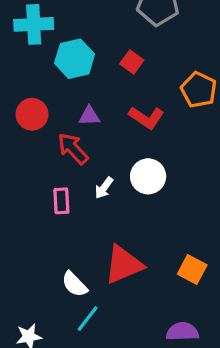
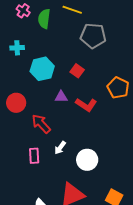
cyan cross: (34, 24) -> (17, 48), size x0.6
purple triangle: (89, 116) -> (61, 97), moved
white circle: (148, 176) -> (87, 160), moved

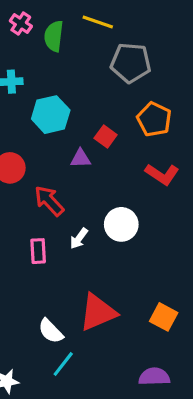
red square: (77, 71) -> (106, 137), moved
orange pentagon: (118, 88) -> (154, 119), moved
red L-shape: (86, 105) -> (162, 174), moved
white circle: (87, 160) -> (121, 224), moved

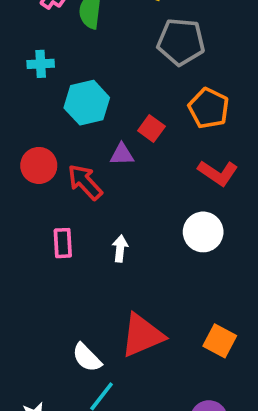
red arrow: (49, 201) -> (85, 182), moved
white circle: (121, 224) -> (203, 232), moved
white arrow: (79, 239) -> (120, 249), turned 150
pink rectangle: (38, 251) -> (63, 243), moved

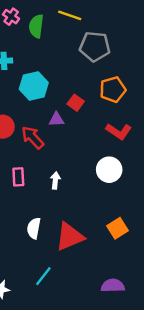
orange pentagon: (209, 108) -> (113, 90), turned 30
orange square: (220, 341) -> (118, 228), moved, turned 30
white semicircle: (87, 358) -> (34, 228), moved, turned 54

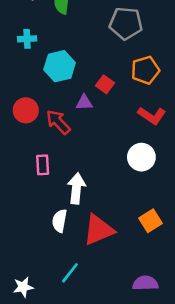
white arrow: (55, 180) -> (76, 188), moved, size x1.6

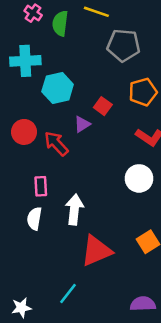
cyan cross: (27, 39) -> (25, 61), size x1.6
purple triangle: (84, 103) -> (82, 124), turned -30
white semicircle: (60, 221) -> (34, 219), moved

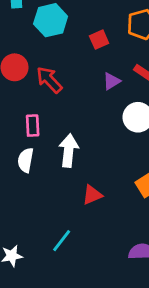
red square: (103, 106) -> (99, 40), turned 30
purple triangle: (82, 124) -> (112, 81), moved
red triangle: (96, 251) -> (92, 195), size x0.6

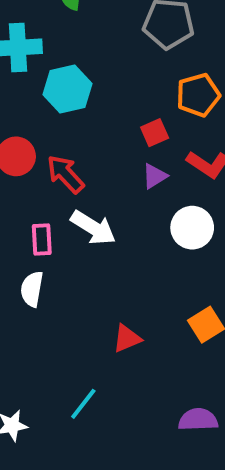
red square: (99, 40) -> (155, 133), moved
white arrow: (69, 151) -> (93, 228), moved, turned 116

